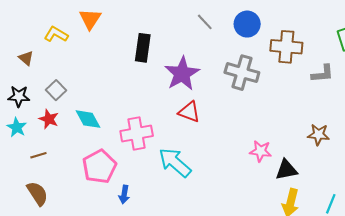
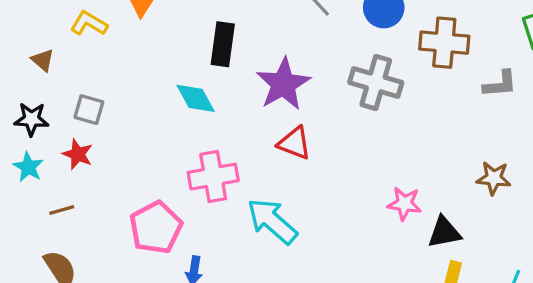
gray square: (56, 90) -> (89, 110), turned -30
cyan diamond: (88, 119) -> (196, 98), moved

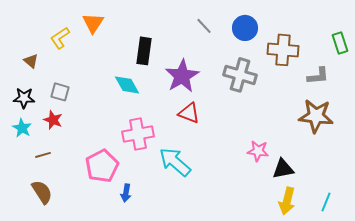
yellow L-shape: (89, 23) -> (60, 38), turned -65
brown star: (494, 178) -> (316, 116), moved, size x1.6

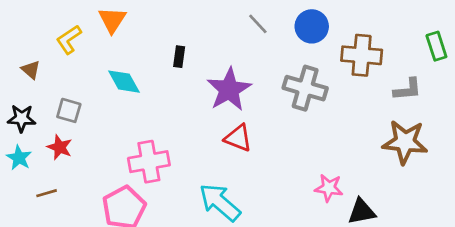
black rectangle: (144, 51) -> (179, 57), size x0.6
cyan diamond: (127, 85) -> (124, 82), moved
pink cross: (138, 134) -> (149, 162), moved

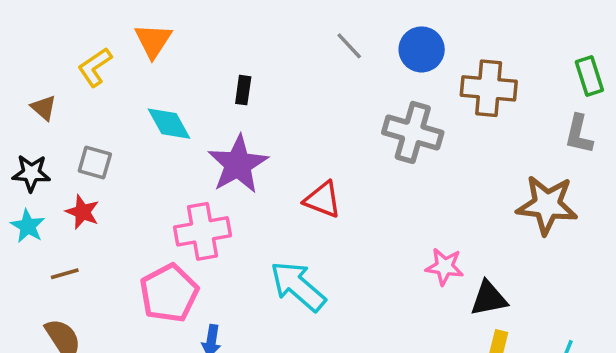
purple star: (229, 89) -> (238, 164), moved
gray L-shape: (408, 89) -> (579, 134), moved, turned 108

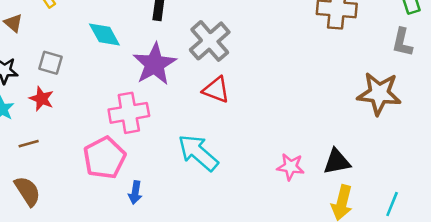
gray cross: (413, 132) -> (210, 41), moved, turned 33
pink star: (445, 267) -> (291, 167), moved

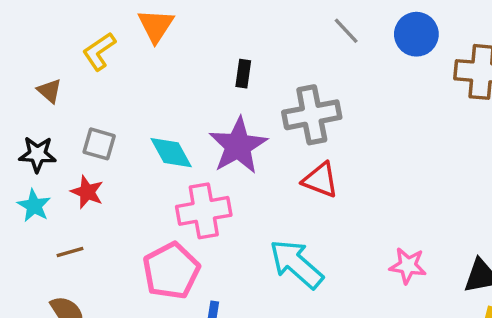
cyan diamond: (104, 35) -> (171, 153), moved
gray cross: (210, 41) -> (312, 115), turned 30
pink star: (291, 167) -> (408, 266), moved

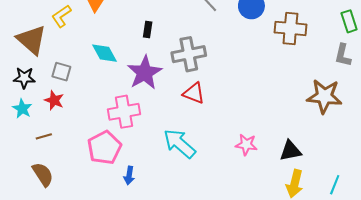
brown triangle: (49, 91) -> (31, 40), size x2.0
cyan diamond: (171, 153) -> (104, 53), moved

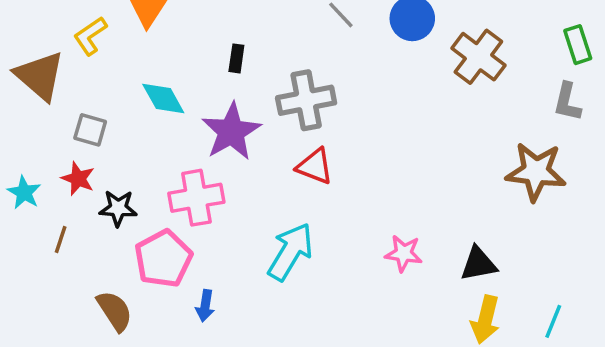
brown cross: (290, 28) -> (478, 57), turned 32
black star: (24, 78) -> (118, 208), moved
brown line: (44, 136) -> (61, 240), turned -56
cyan arrow: (179, 144) -> (290, 252), turned 80
brown semicircle: (43, 174) -> (115, 311), moved

